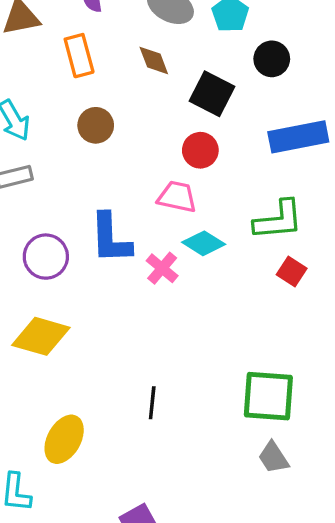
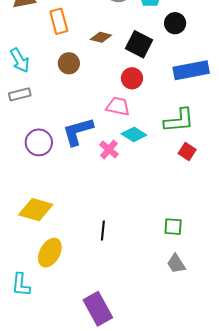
brown diamond: (154, 61) -> (101, 37), moved, turned -55
blue L-shape: (111, 238) -> (78, 131), turned 76
yellow diamond: (41, 336) -> (36, 210), moved
green square: (268, 396) -> (173, 227), size x0.6

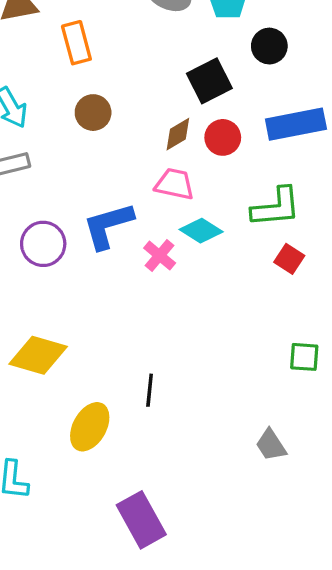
brown diamond: (101, 37) -> (178, 134), moved, turned -45
black square: (139, 44) -> (209, 81), turned 36
red circle: (132, 78) -> (223, 137), moved
green square: (173, 227) -> (304, 357), moved
yellow ellipse: (50, 253) -> (90, 427), moved

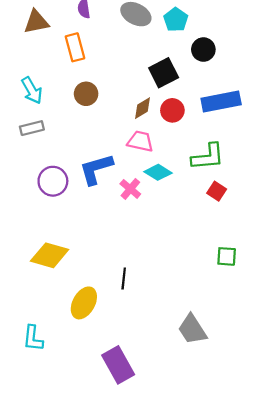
gray trapezoid: (271, 445) -> (192, 329), moved, size x1.4

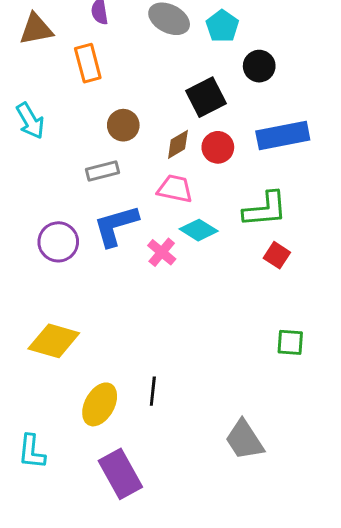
brown circle: (86, 94) -> (123, 125), moved
gray rectangle: (32, 128) -> (103, 171), moved
black line: (124, 279) -> (153, 391), moved
purple rectangle: (118, 365) -> (120, 474), moved

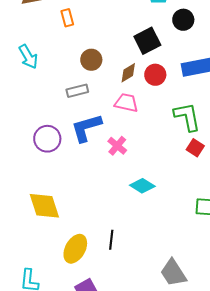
orange rectangle: (88, 63) -> (67, 18), size x0.7
green L-shape: (265, 209) -> (187, 117), turned -96
cyan diamond: (199, 230) -> (142, 186), moved
yellow diamond: (54, 341) -> (44, 206), turned 56

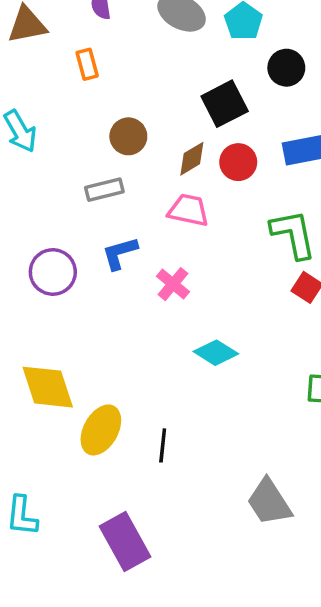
blue L-shape: (86, 128) -> (120, 253), size x0.7
yellow ellipse: (75, 249) -> (101, 430), moved

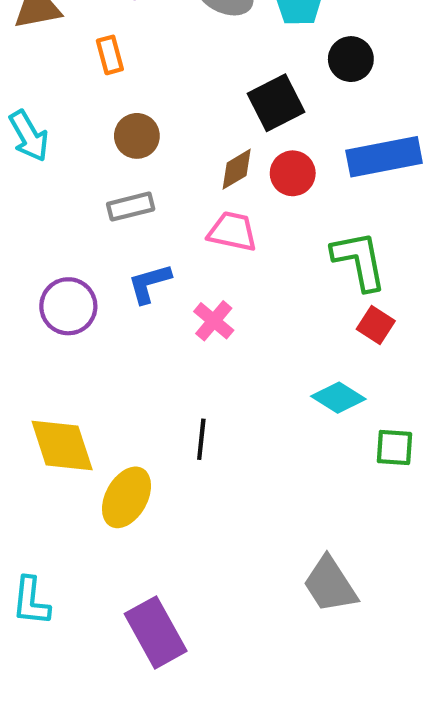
brown circle: (128, 136) -> (137, 136), moved
cyan diamond: (216, 353) -> (338, 398), moved
black line: (163, 445) -> (201, 439), moved

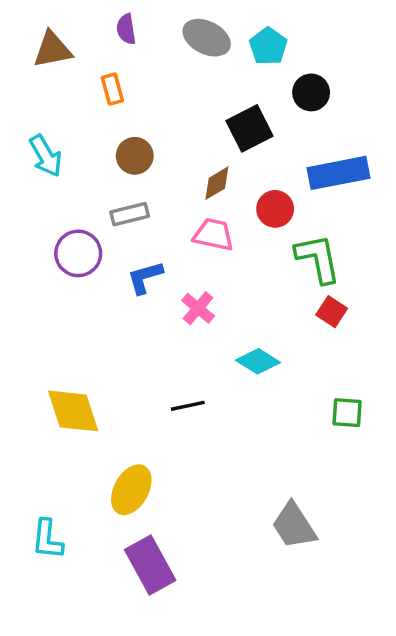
red circle: (293, 173) -> (275, 209), moved
purple circle: (68, 306) -> (78, 253), moved
cyan diamond: (338, 398) -> (258, 361), moved
black line: (201, 439) -> (188, 406), turned 72
yellow ellipse: (126, 497) -> (131, 490), moved

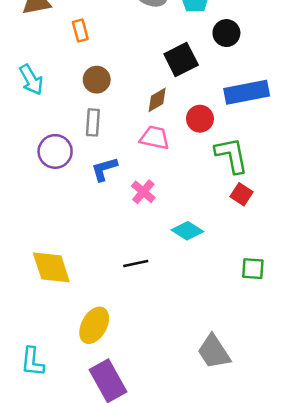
gray rectangle: (130, 214) -> (93, 122), turned -72

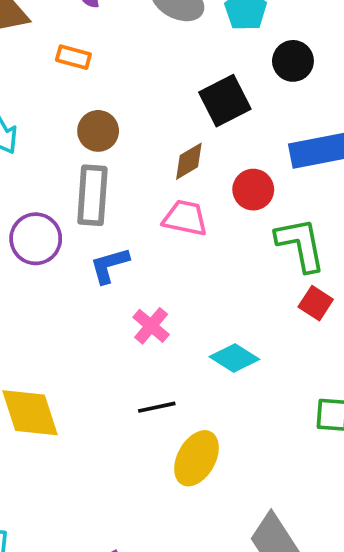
orange rectangle: (80, 31) -> (73, 57), turned -60
gray rectangle: (93, 122) -> (92, 195), size x1.4
pink cross: (143, 192) -> (151, 326), moved
yellow ellipse: (94, 325) -> (196, 458), moved

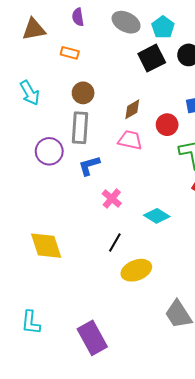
black square: (225, 101) -> (152, 58), moved
black line: (157, 407) -> (115, 243), turned -48
yellow ellipse: (196, 458) -> (136, 270), turned 40

